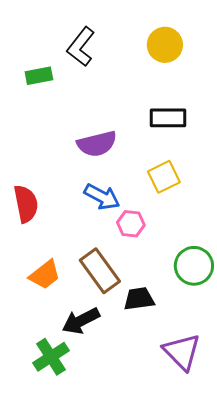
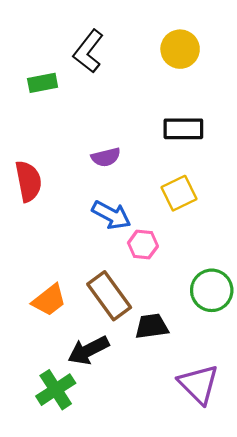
purple semicircle: (97, 144) -> (106, 157), size x0.7
red semicircle: (26, 204) -> (28, 181), moved

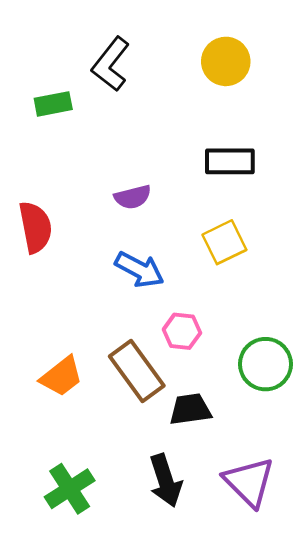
pink hexagon: (143, 244) -> (182, 331), moved
black arrow: (88, 350) -> (166, 481), moved, turned -81

